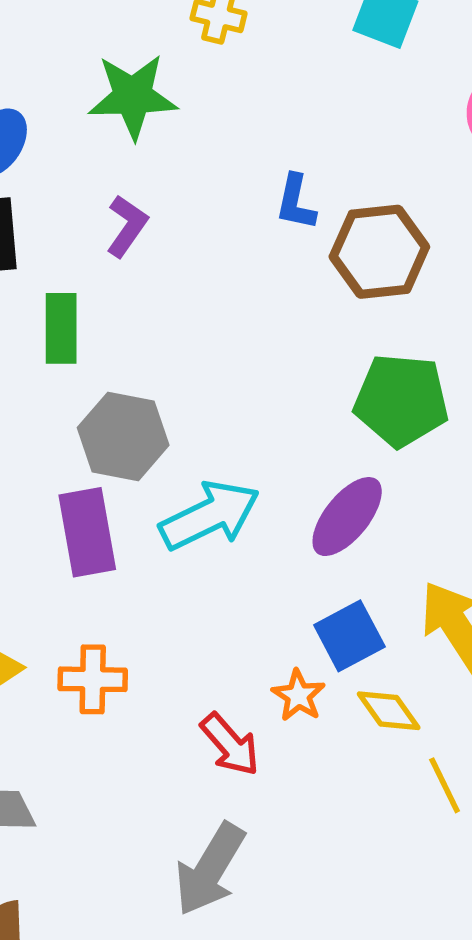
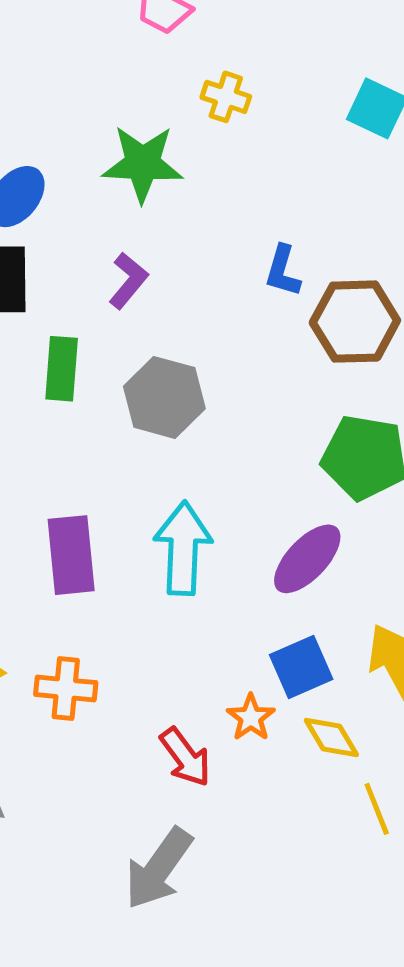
gray hexagon: (123, 436) -> (164, 397), moved
cyan arrow: (210, 515) -> (183, 548), turned -66

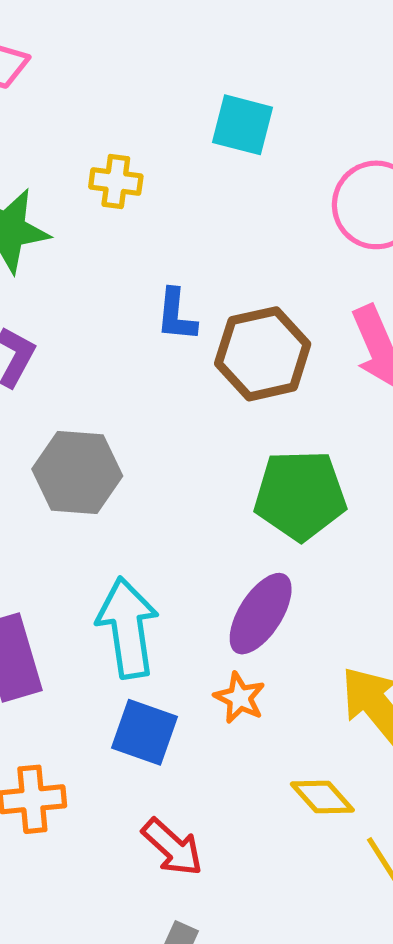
yellow cross: (226, 97) -> (116, 182), moved
blue square: (301, 667) -> (144, 732), moved, turned -36
orange star: (251, 717) -> (240, 698), moved

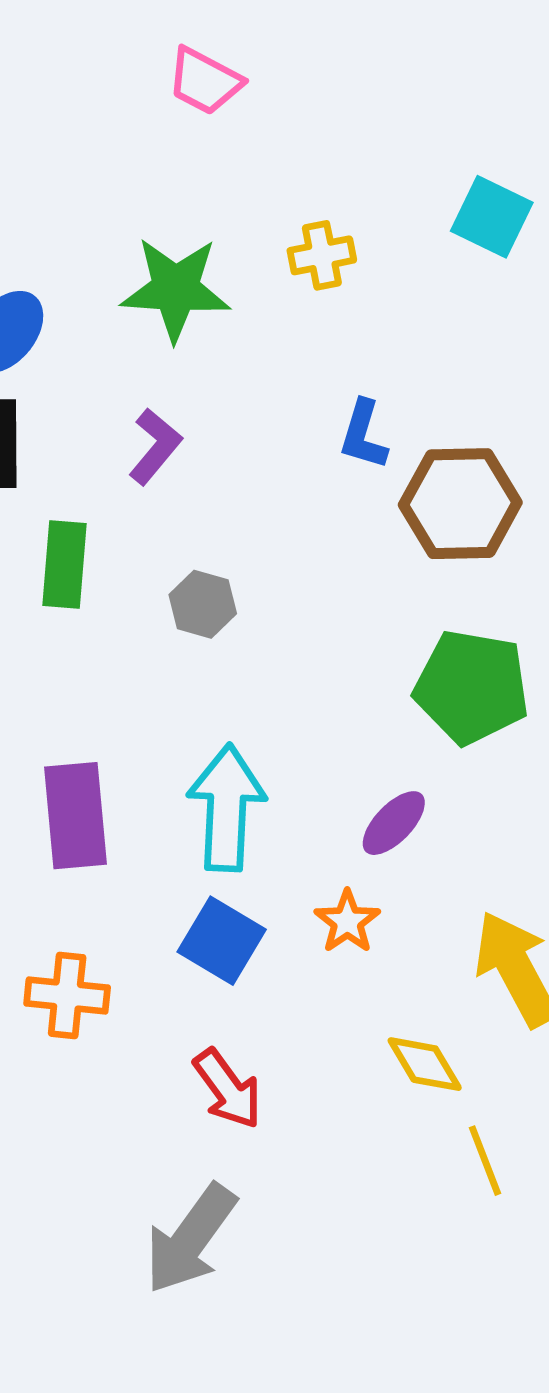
yellow cross: (116, 182) -> (322, 255), turned -30
gray hexagon: (77, 473) -> (203, 604), size x0.6
purple ellipse: (261, 614) -> (394, 823), size x0.7

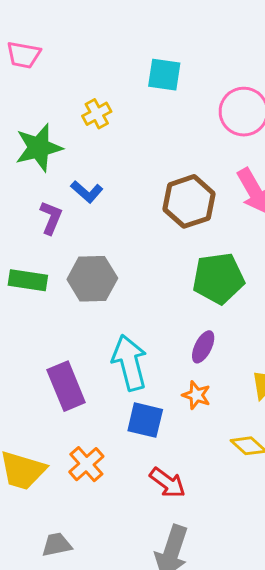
blue L-shape: (363, 435) -> (87, 192), moved, turned -48
green rectangle: (64, 564) -> (28, 280), turned -69
gray hexagon: (203, 604) -> (92, 279), size x1.6
orange cross: (67, 995) -> (86, 464), turned -30

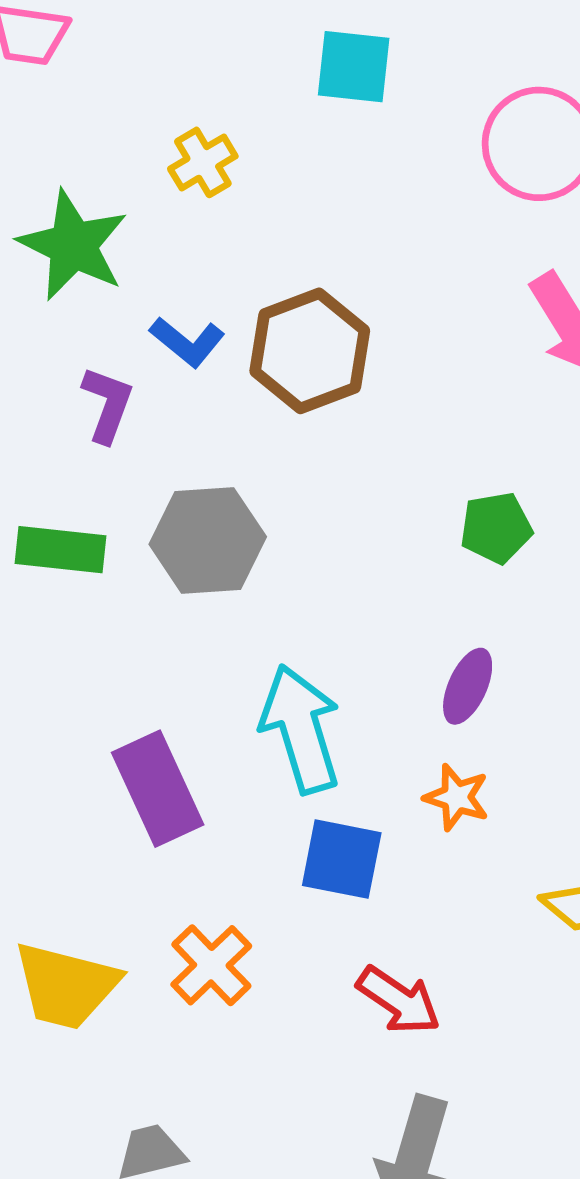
green star: (39, 148) -> (73, 245), turned -30
brown hexagon: (189, 201) -> (310, 351), moved
green pentagon: (218, 278) -> (496, 528), size x0.6

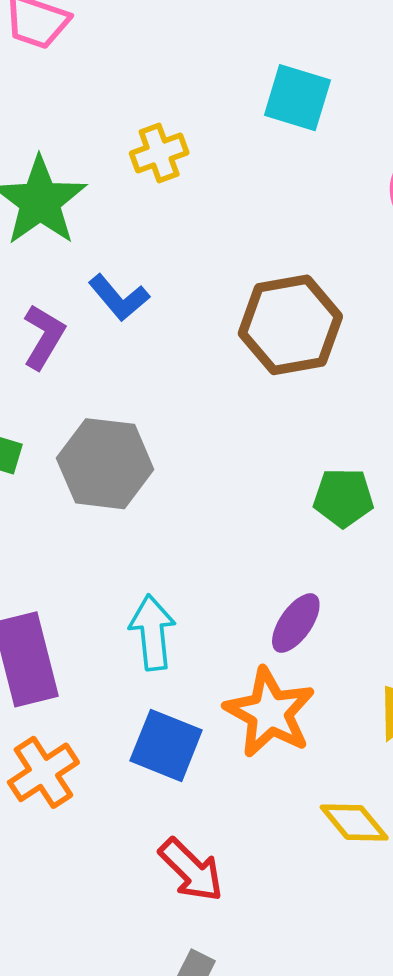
brown hexagon: (310, 351) -> (290, 325), moved
cyan arrow: (301, 729) -> (152, 632), size x0.7
orange star: (457, 797) -> (270, 712), size x1.6
orange cross: (211, 965) -> (43, 772), moved

